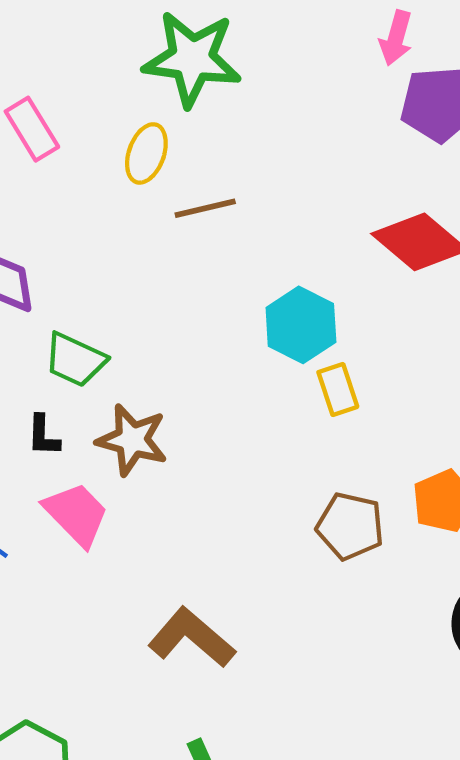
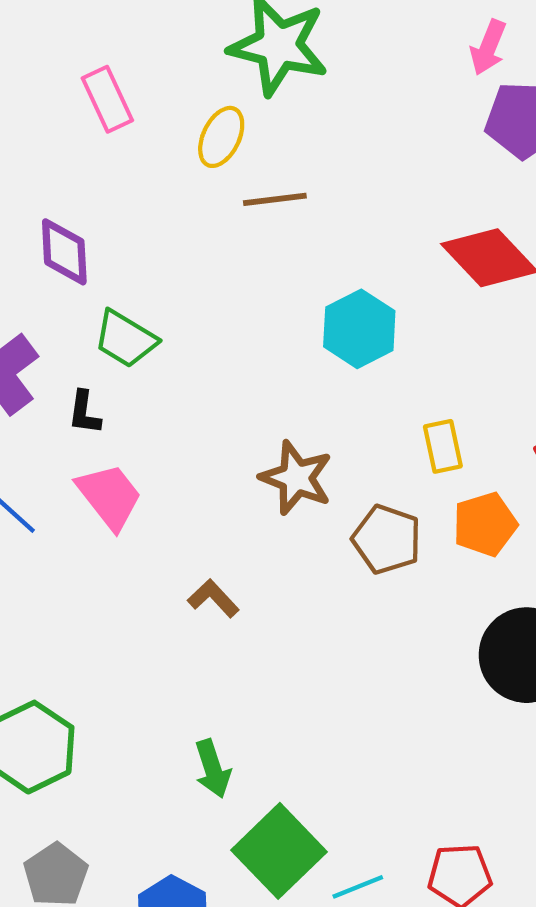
yellow rectangle: (338, 389) -> (443, 446), moved
brown star: (132, 440) -> (296, 478), moved
brown L-shape: (192, 638) -> (213, 598), moved, size x0.6

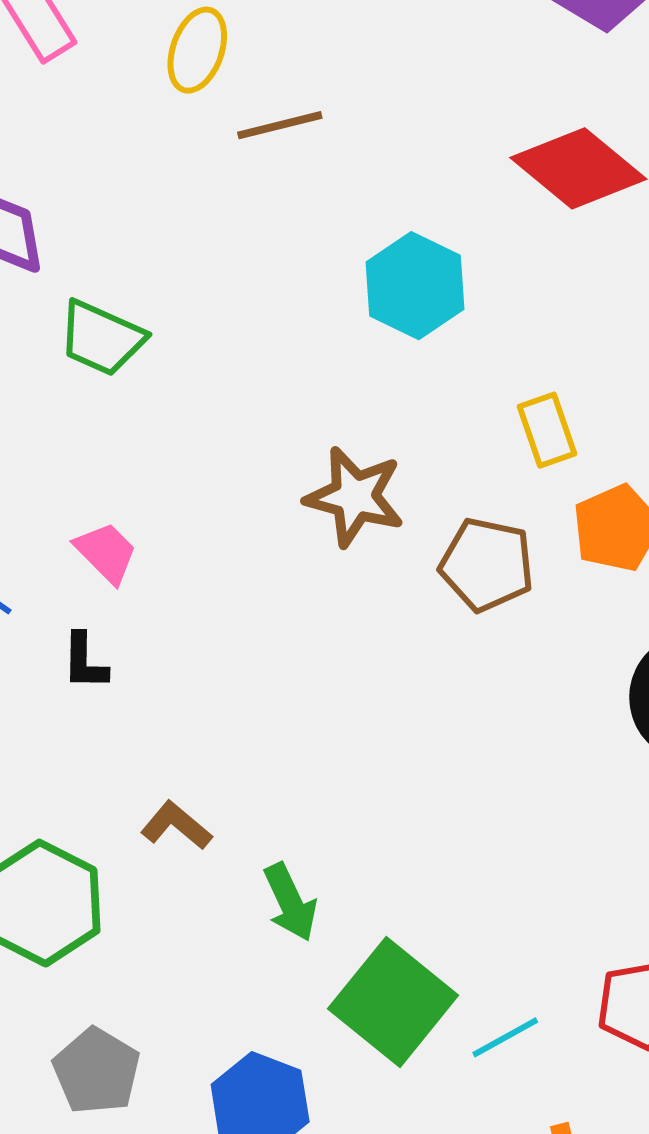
black L-shape: (84, 413) -> (85, 661), moved
pink trapezoid: (109, 496) -> (106, 553), size x0.7
brown L-shape: (213, 598) -> (176, 826), moved

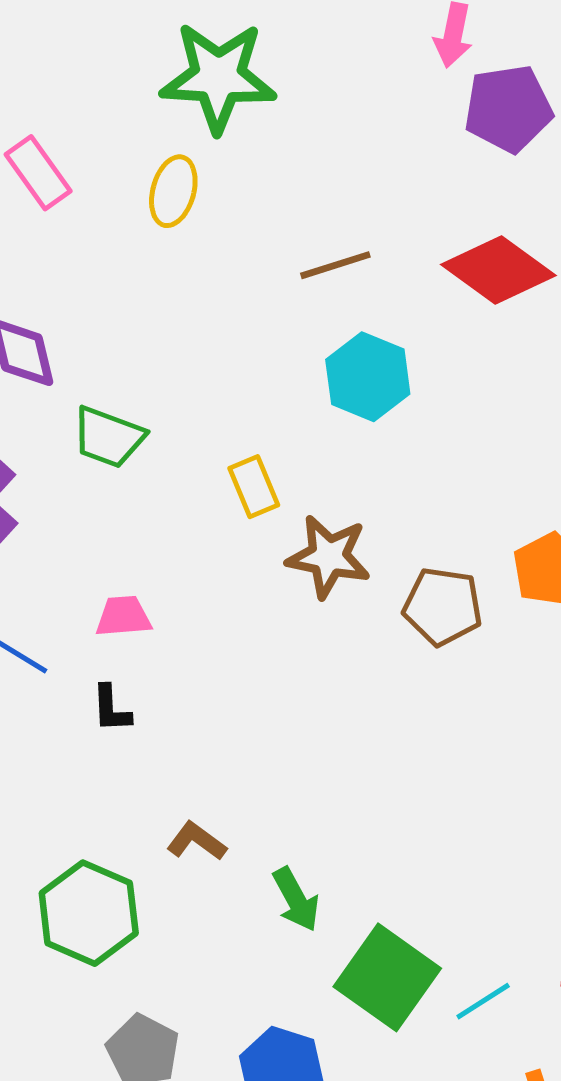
brown line: (280, 125) -> (335, 265), moved
yellow rectangle: (547, 430) -> (254, 487), moved
pink trapezoid: (106, 553) -> (123, 616), turned -46

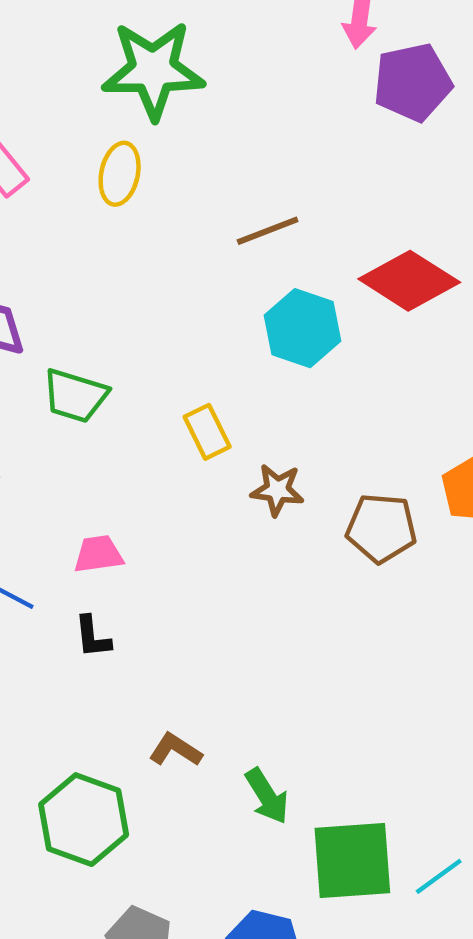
red diamond: (498, 270) -> (409, 281), moved
brown star: (329, 557) -> (277, 490), size x0.7
green square: (387, 977) -> (352, 861), turned -36

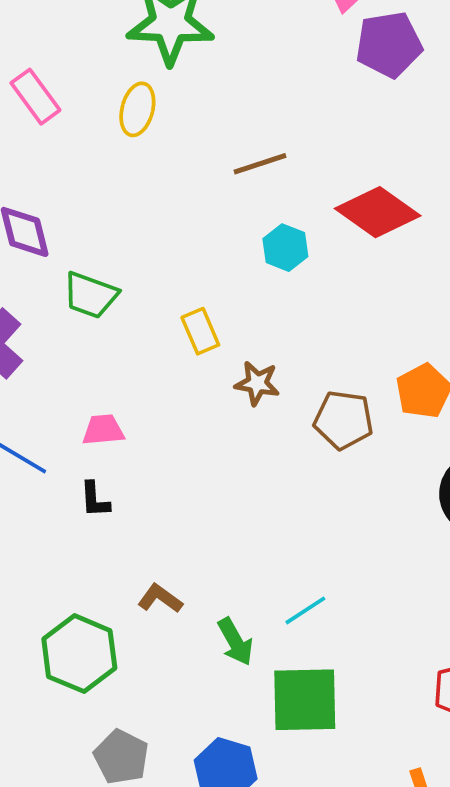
cyan hexagon: (302, 328) -> (285, 248), size x0.7
cyan line: (439, 876) -> (305, 610), moved

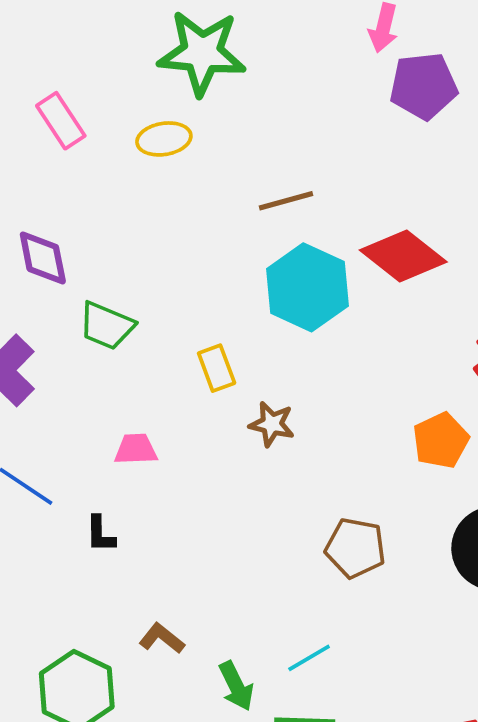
yellow ellipse: (137, 109) -> (164, 139), turned 63
cyan hexagon: (285, 248) -> (307, 287), size x1.8
brown pentagon: (344, 420) -> (355, 548), moved
pink trapezoid: (103, 430) -> (136, 449), moved

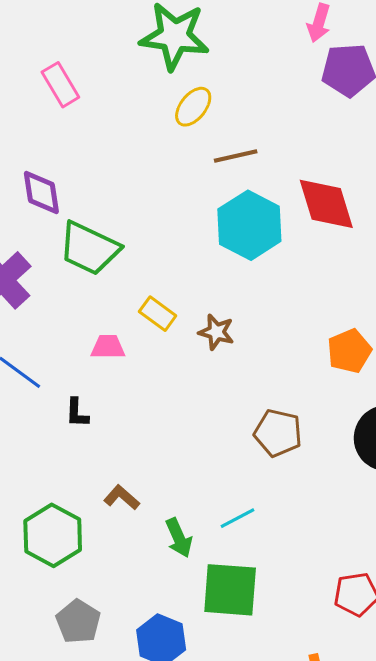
yellow ellipse: (164, 139) -> (193, 107), moved, turned -45
red diamond: (403, 256) -> (326, 204), turned 32
green trapezoid: (107, 326) -> (89, 248), size x1.4
yellow rectangle: (217, 368) -> (158, 314), moved, turned -36

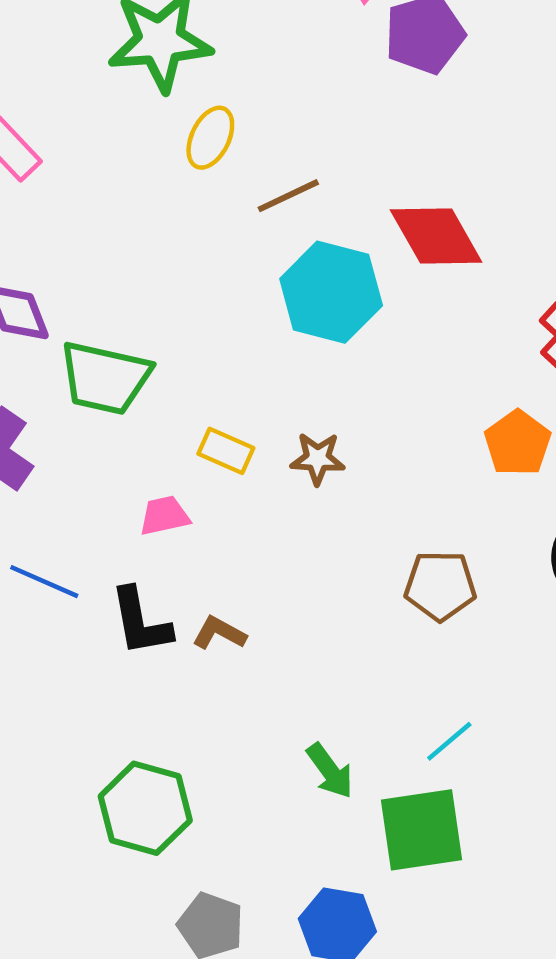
black L-shape: (77, 413) -> (141, 622), size x1.6
brown L-shape: (122, 497) -> (219, 633), moved
cyan line: (237, 518) -> (449, 741), moved

